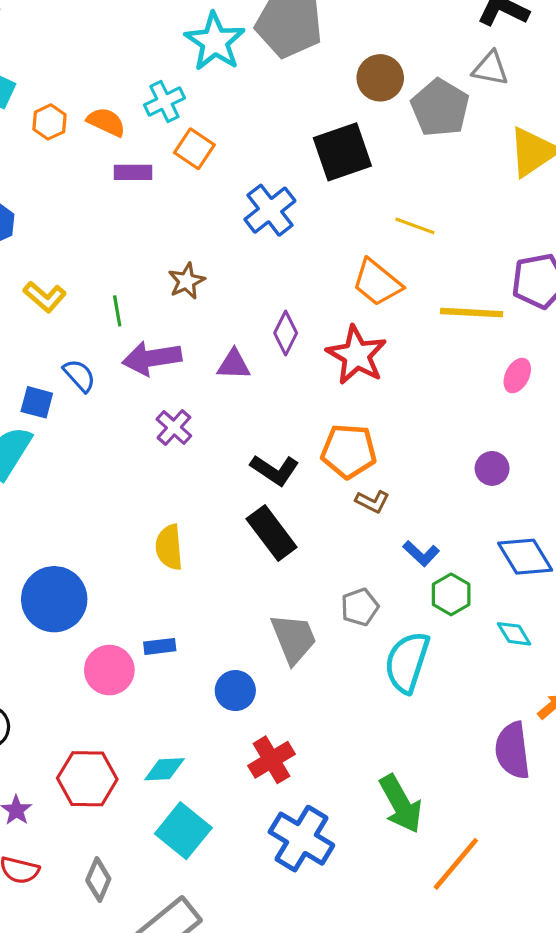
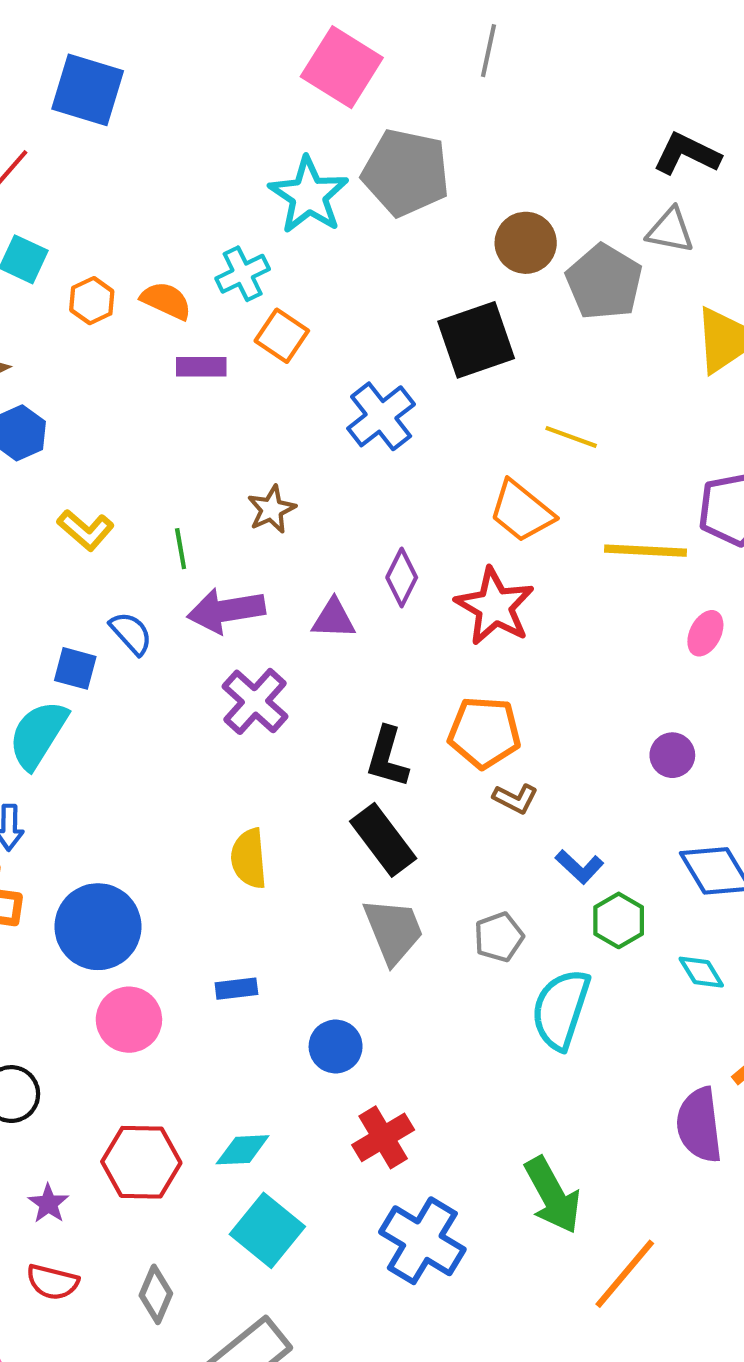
purple cross: (174, 428) -> (255, 701), size x1.4
black L-shape: (275, 470) -> (387, 757), turned 72
gray trapezoid: (294, 639) -> (393, 931), moved
pink circle: (109, 670) -> (129, 1020), moved

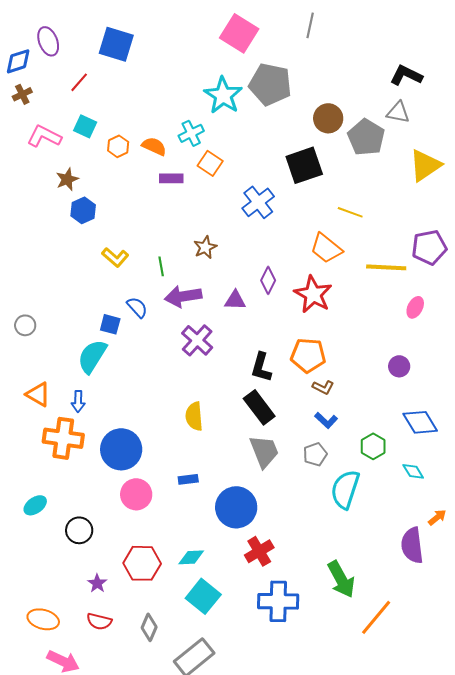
blue L-shape: (579, 867) -> (326, 420), moved
blue circle: (336, 1046) -> (236, 507), size x1.6
blue cross: (422, 1241) -> (278, 601), turned -30

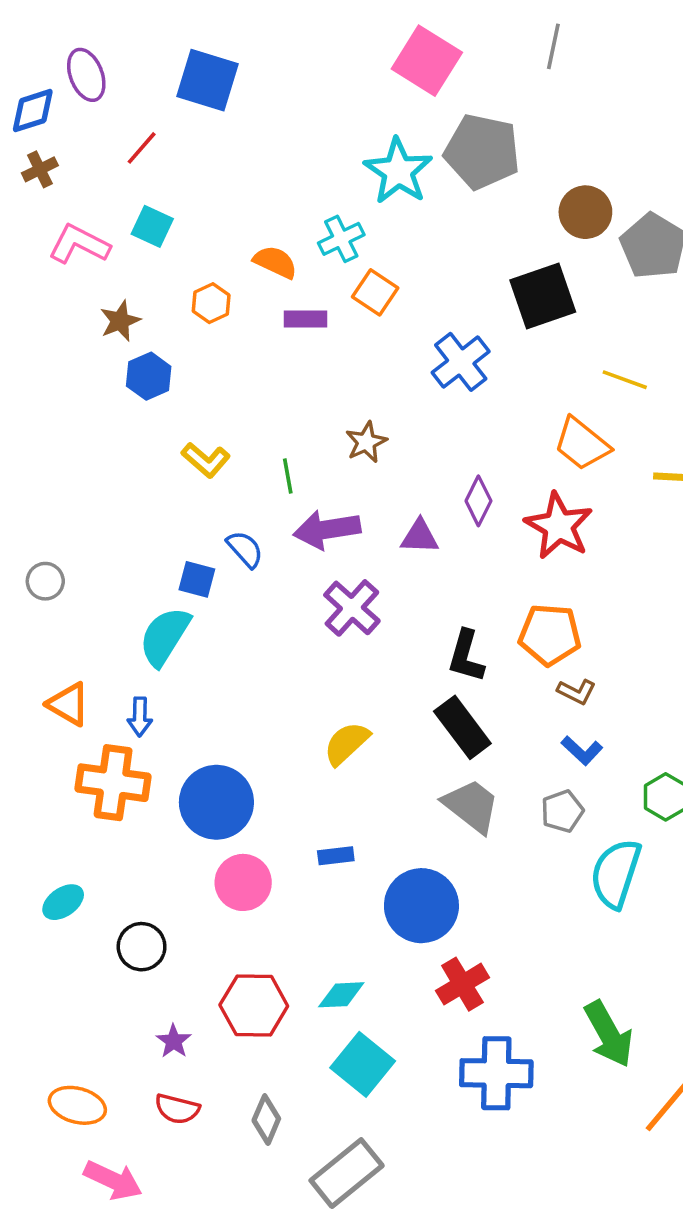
orange hexagon: (118, 146) -> (211, 303), moved
yellow semicircle: (194, 416) -> (347, 743), turned 52
gray trapezoid: (264, 451) -> (471, 806), turned -30

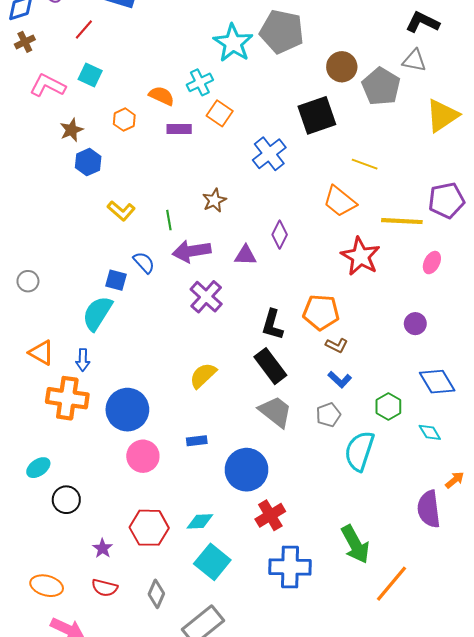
red star: (559, 526) -> (360, 256), moved
black circle: (142, 947) -> (66, 500), moved

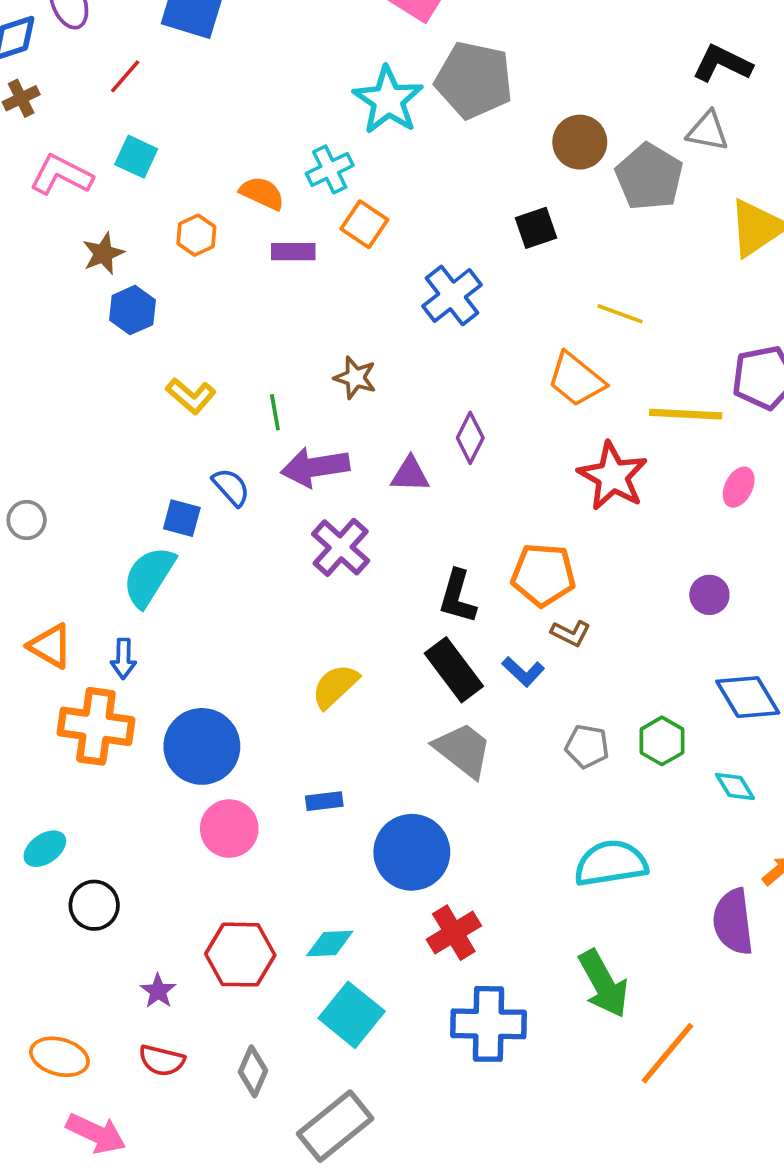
black square: (317, 115) -> (536, 228), size x0.6
brown star: (214, 200) -> (355, 378), turned -30
blue L-shape: (340, 380) -> (523, 672), moved
gray pentagon: (328, 415) -> (587, 746), moved, turned 30
cyan semicircle: (359, 451) -> (611, 863), moved, turned 63

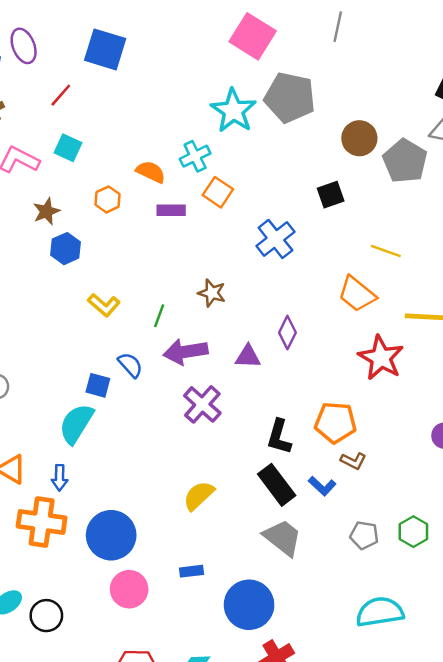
green line: (275, 412) -> (159, 316), turned 30
black circle: (94, 905) -> (46, 616), moved

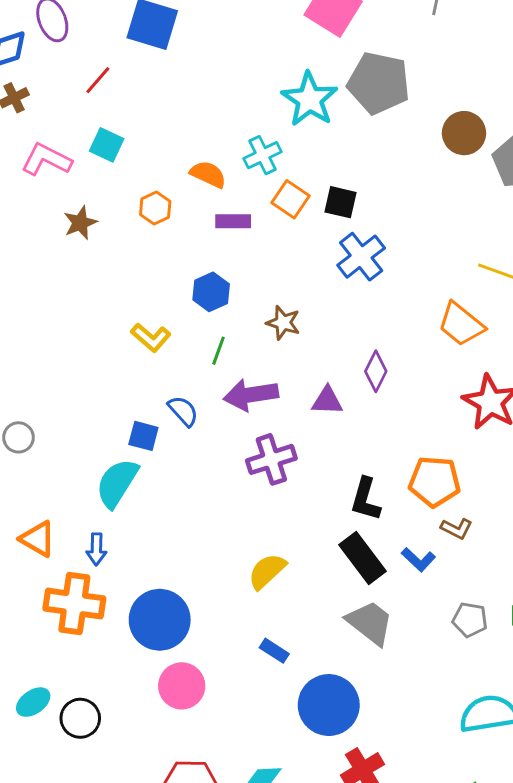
black square: (331, 195) -> (340, 202), moved, turned 32
blue hexagon: (66, 249) -> (211, 292), moved
purple cross: (202, 404) -> (271, 459), turned 30
blue rectangle: (191, 571) -> (274, 651), moved, turned 40

